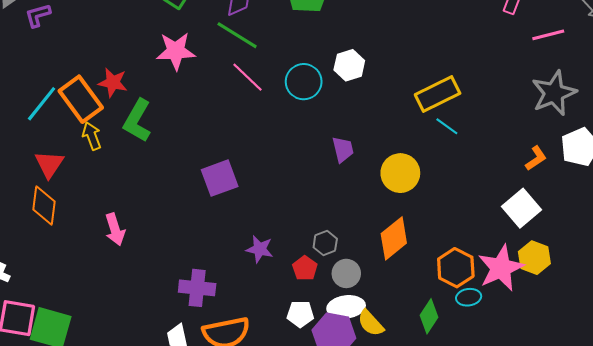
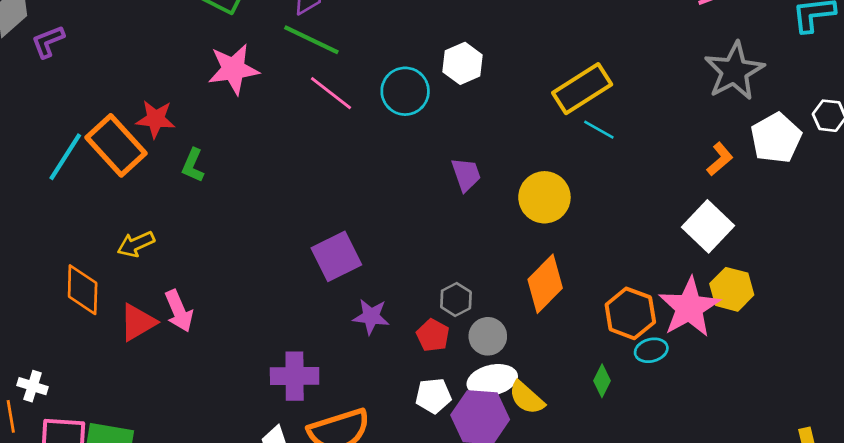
green L-shape: (137, 121) -> (193, 165), size x0.6
yellow arrow: (92, 136) -> (136, 244), moved, turned -88
red triangle: (49, 164) -> (138, 322), moved, turned 32
purple square: (220, 178) -> (336, 256), moved
green diamond: (429, 316) -> (602, 381), size x0.7

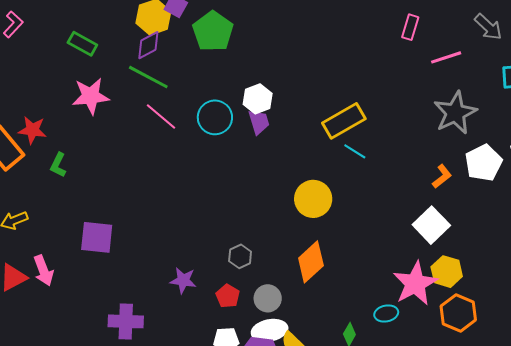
purple trapezoid: (466, 175) -> (259, 122), moved
purple square: (336, 256) -> (97, 237), moved, turned 30
gray hexagon: (456, 299) -> (240, 256), moved
orange hexagon: (630, 313) -> (458, 313), moved

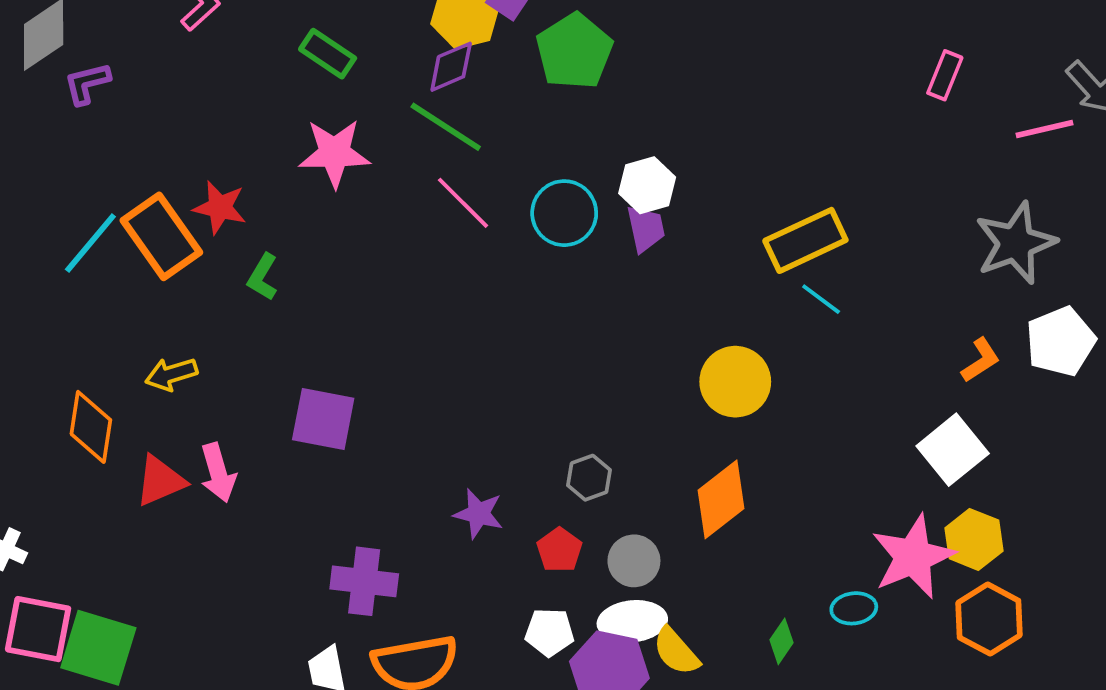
pink line: (446, 57) -> (1044, 129), moved

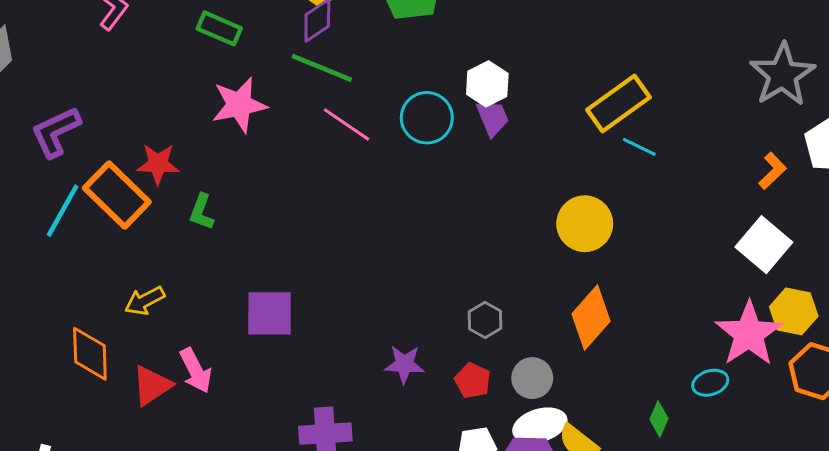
purple L-shape: (87, 83) -> (56, 132), moved, size x1.4

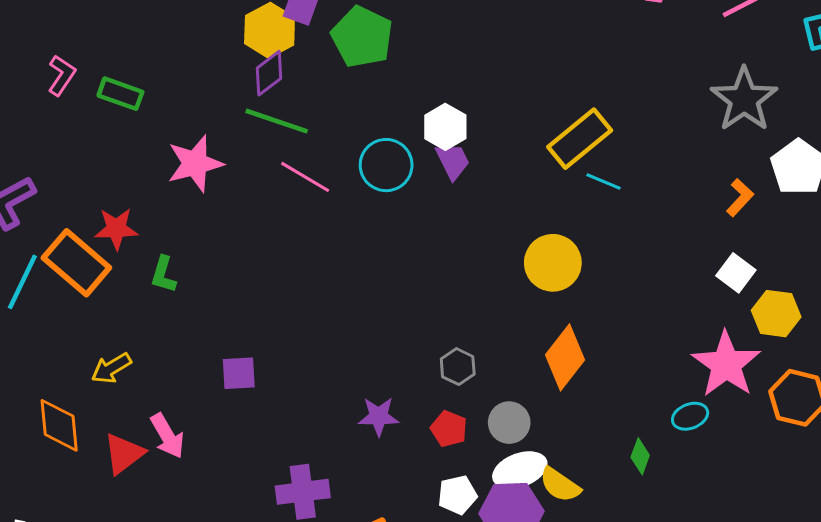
green rectangle: (219, 28) -> (120, 94), moved
white square: (764, 245) -> (736, 273), size x0.7
yellow hexagon: (794, 311) -> (776, 314), moved
purple square: (270, 313) -> (239, 373), size x0.7

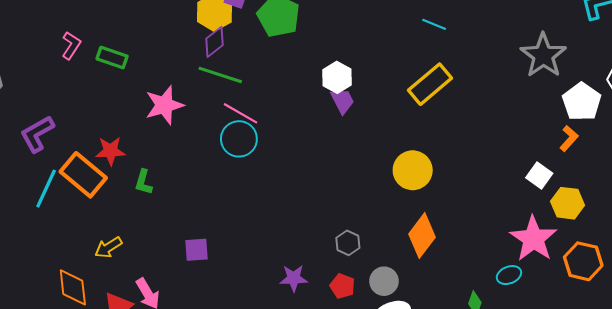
cyan circle: (386, 165) -> (239, 139), moved
cyan line: (603, 181) -> (434, 24), moved
orange L-shape: (740, 198) -> (569, 138), moved

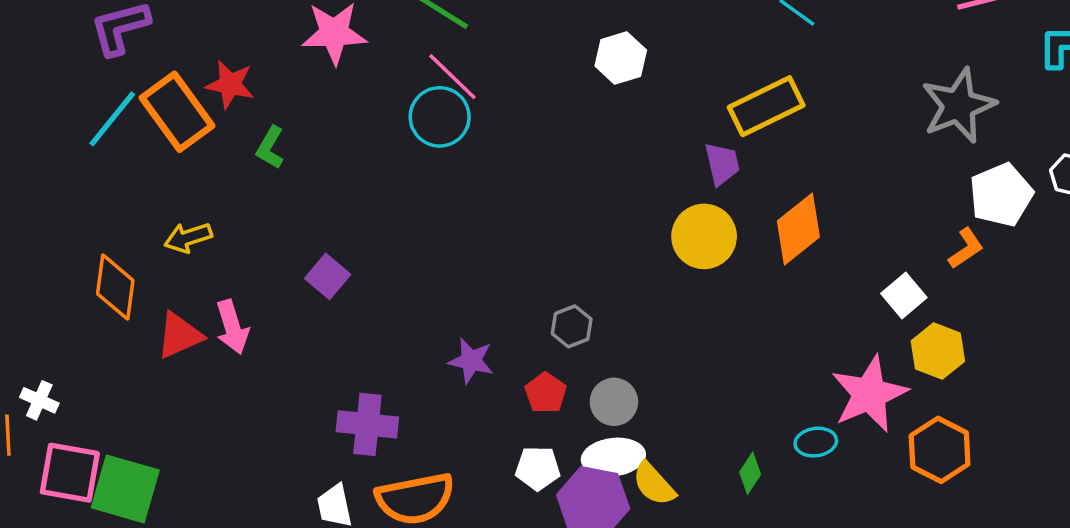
purple trapezoid: (342, 101) -> (722, 164), moved
orange diamond: (422, 236) -> (798, 229), moved
purple square: (196, 250) -> (328, 276), turned 30

